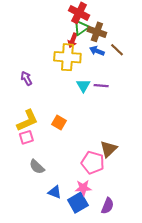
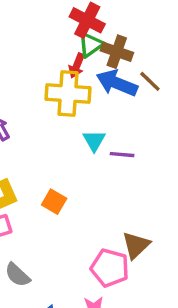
blue arrow: (97, 51) -> (117, 83), size x1.6
purple line: (101, 86) -> (122, 155), moved

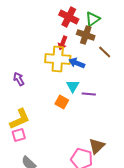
green triangle: (91, 45) -> (93, 19), moved
blue arrow: (117, 83) -> (77, 63), moved, size x0.7
orange square: (54, 202) -> (62, 102), moved

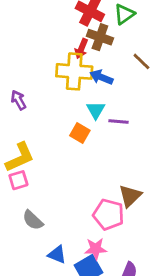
brown cross: (86, 35) -> (100, 37), moved

